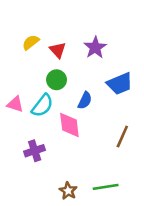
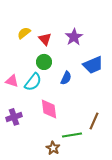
pink diamond: (69, 125) -> (49, 109), moved
brown line: (122, 137) -> (94, 121), moved
purple cross: (35, 151) -> (14, 117), moved
green line: (106, 187) -> (72, 135), moved

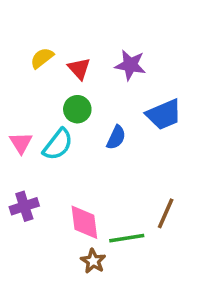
purple star: (74, 37) -> (130, 65), turned -30
pink triangle: (12, 81) -> (21, 143), turned 40
pink diamond: (49, 109) -> (84, 222), moved

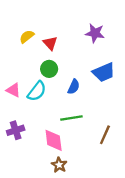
purple star: (130, 65) -> (95, 33), moved
pink triangle: (21, 143) -> (13, 90), turned -32
green line: (127, 238) -> (71, 118), moved

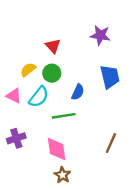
yellow semicircle: (27, 37) -> (28, 70), moved
blue trapezoid: (104, 72) -> (110, 77), turned -80
green line: (71, 118) -> (64, 116), moved

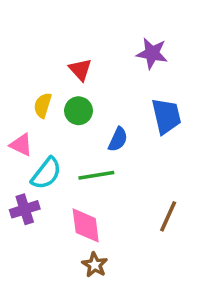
yellow semicircle: (28, 70) -> (43, 105), turned -35
cyan semicircle: (39, 97) -> (46, 173), moved

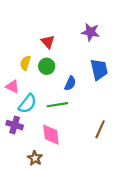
purple cross: (25, 209) -> (15, 125), turned 35
brown star: (95, 265) -> (35, 158), moved

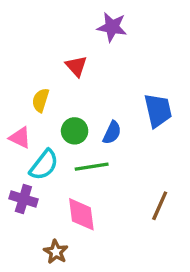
purple star: (90, 32) -> (112, 27), moved
green circle: (47, 66) -> (75, 131), moved

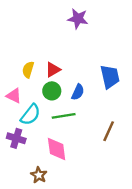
red triangle: (76, 66) -> (53, 70), moved, turned 42
brown line: (160, 206) -> (109, 131), moved

